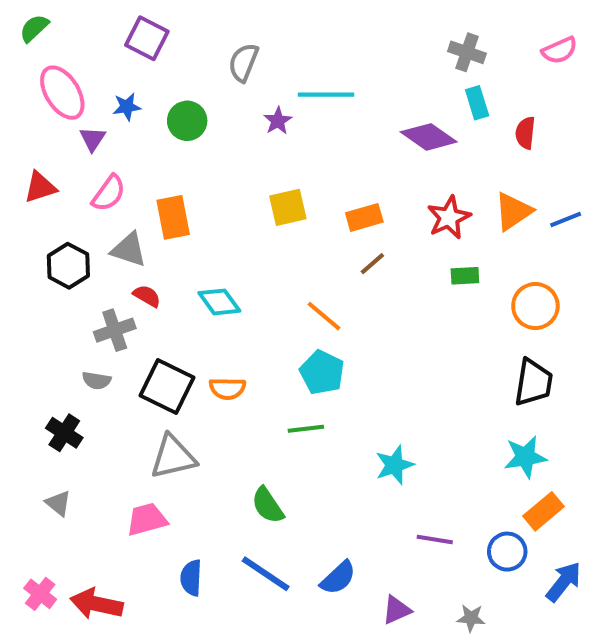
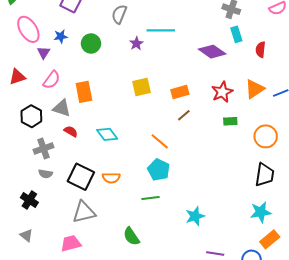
gray cross: (115, 330) -> (44, 149), moved

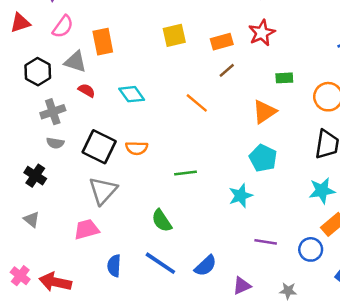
orange triangle: (255, 89) -> (264, 112), moved
red star: (222, 92) -> (262, 33), moved
cyan pentagon: (159, 170) -> (263, 158), moved
gray triangle: (84, 212) -> (103, 191), turned -35

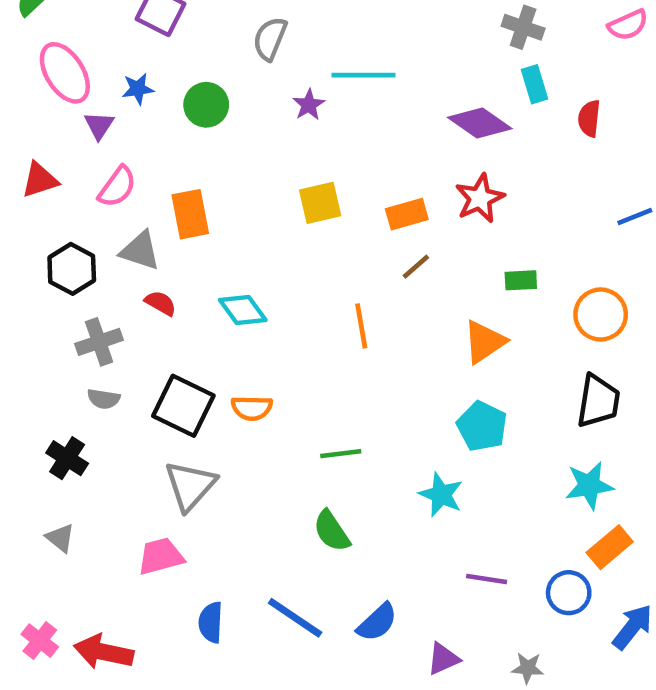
orange line: (197, 103) -> (361, 326), turned 40
cyan star: (241, 196) -> (441, 495), turned -30
green semicircle: (162, 221) -> (332, 531), moved

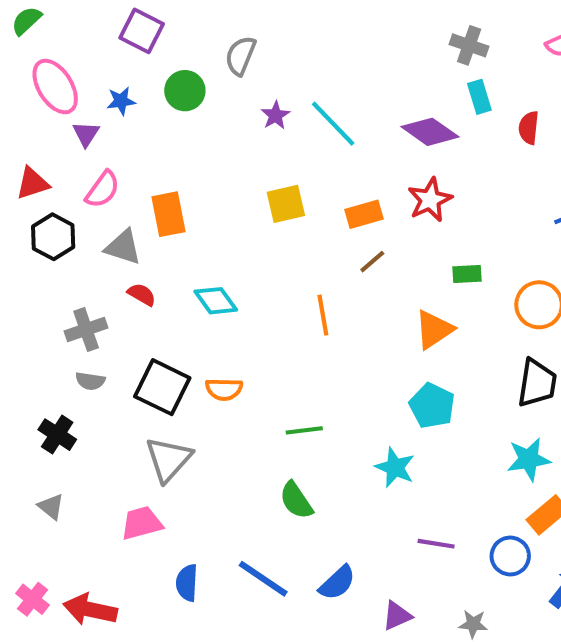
cyan line: (363, 75) -> (333, 124), moved, turned 46
green circle: (206, 105) -> (185, 91), moved
black hexagon: (72, 269) -> (53, 237), moved

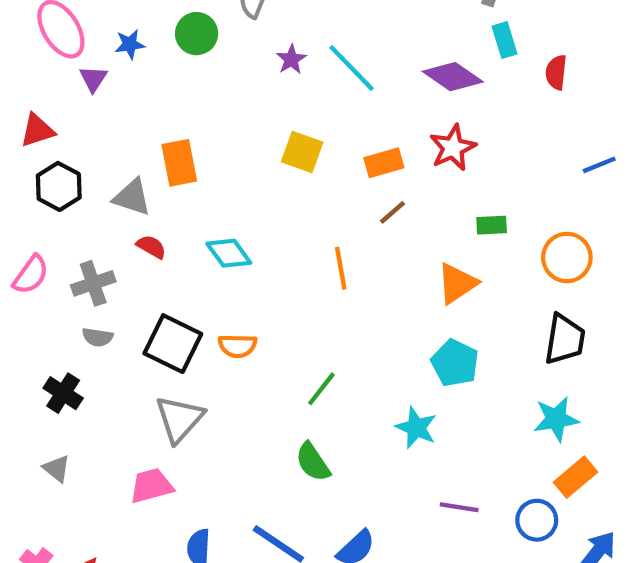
pink semicircle: (103, 189) -> (31, 275), moved
yellow square: (286, 204) -> (302, 152), turned 33
green line: (304, 430) -> (321, 389), turned -45

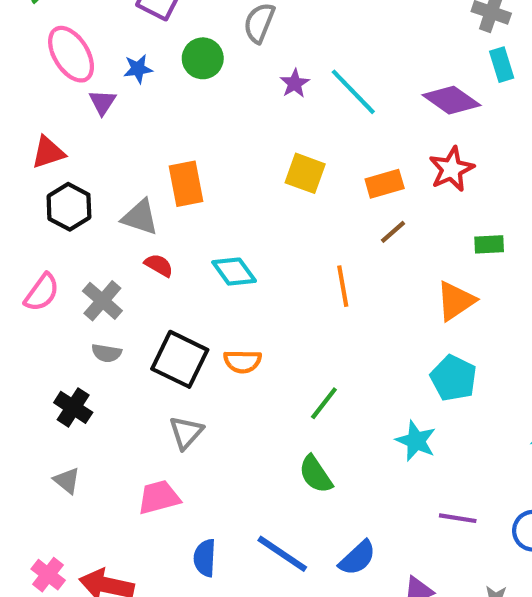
gray cross: (93, 283) -> (102, 301), turned -30
gray triangle: (179, 419) -> (186, 432), size x0.7

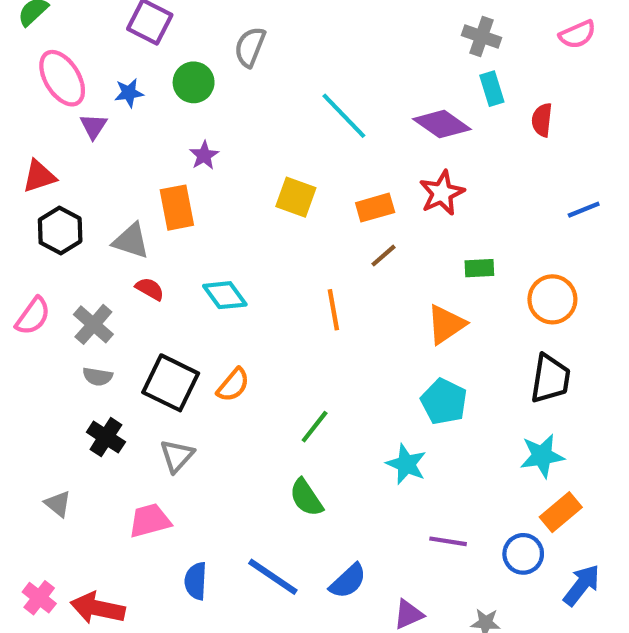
purple star: (295, 83) -> (204, 155), moved
orange semicircle: (242, 361) -> (233, 385), turned -51
black cross: (73, 407) -> (106, 437), moved

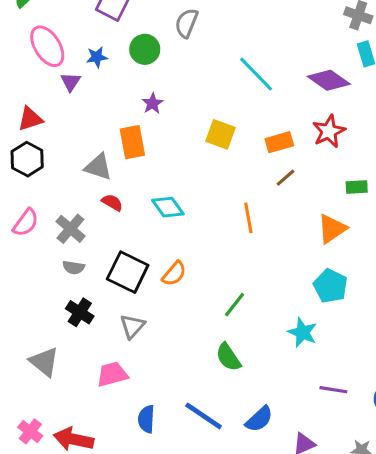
black hexagon: (60, 231) -> (27, 159), moved
gray triangle: (58, 504) -> (44, 362), size x1.5

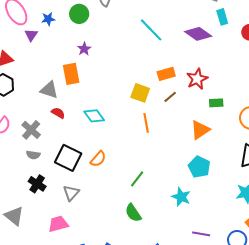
red star: (329, 131) -> (197, 79), moved
yellow square: (221, 134) -> (140, 93), moved

